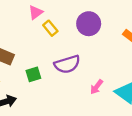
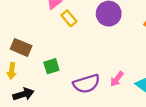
purple semicircle: (67, 64) -> (86, 84), moved

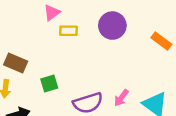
yellow rectangle: (69, 18) -> (69, 31), turned -49

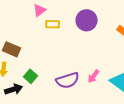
green square: (49, 84) -> (31, 76), moved, turned -32

